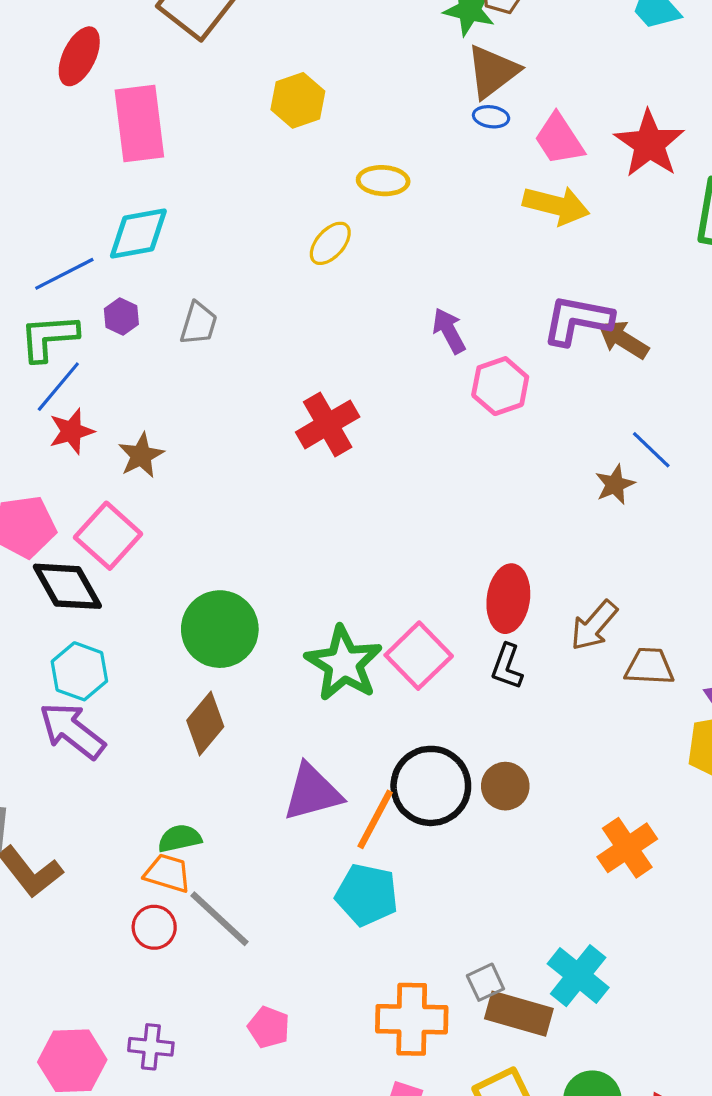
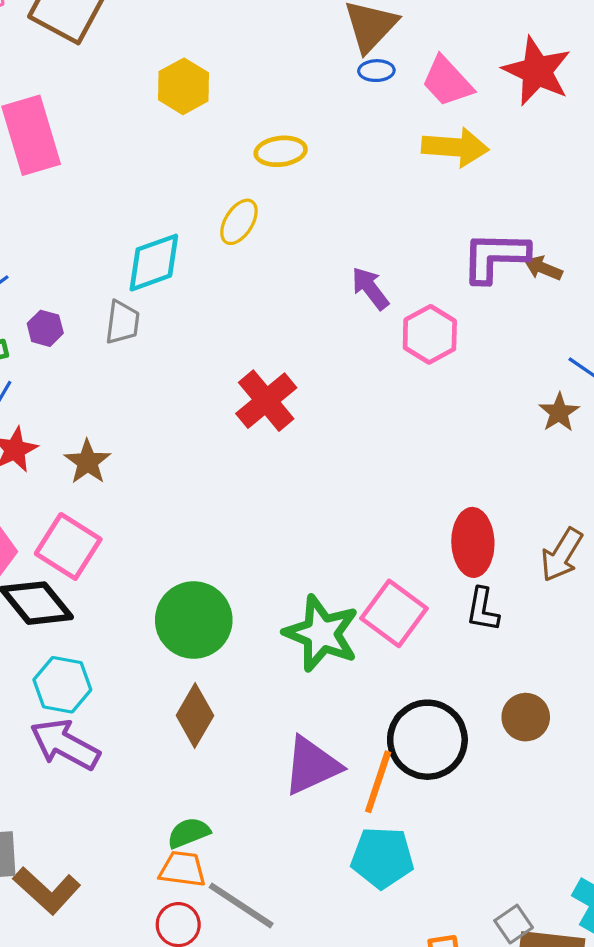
cyan diamond: (138, 234) -> (154, 263), moved
brown arrow: (623, 339) -> (543, 268), size x0.7
brown circle: (505, 786) -> (526, 717), moved

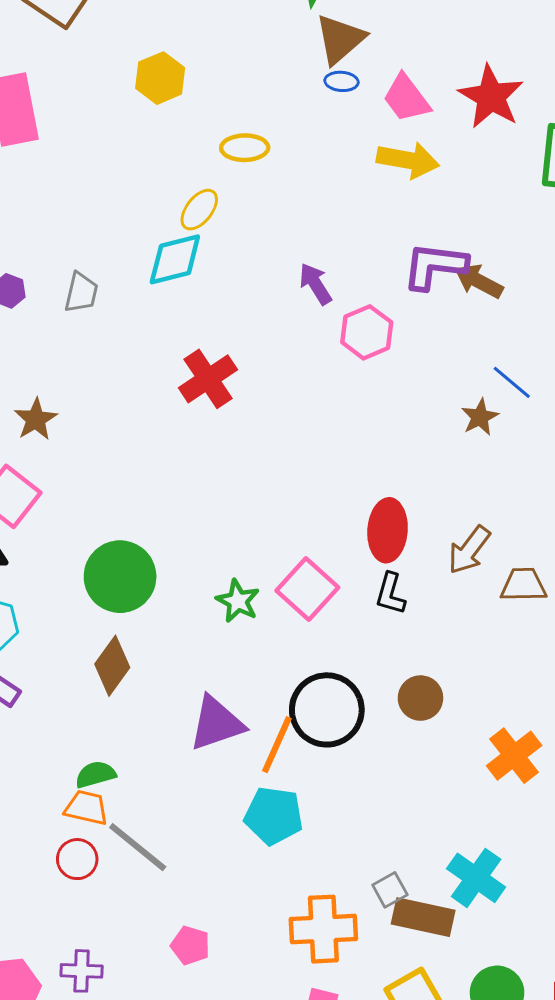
cyan diamond: (154, 263) -> (175, 259), moved
brown arrow: (543, 268) -> (479, 281), size x1.4
green star: (321, 633) -> (238, 601), size x0.6

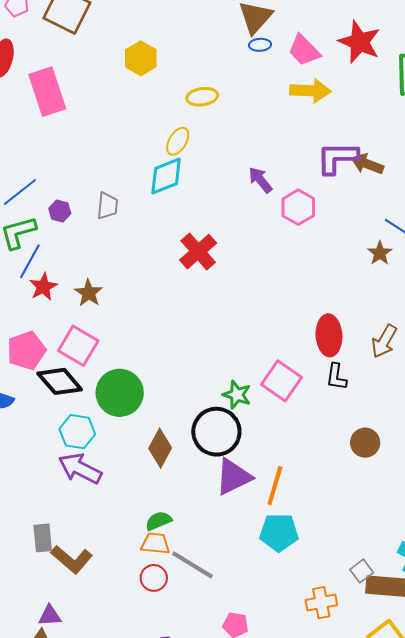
green circle: (120, 577) -> (120, 393), moved
black circle: (327, 710) -> (216, 432), moved
orange cross: (323, 929) -> (321, 603), size x0.7

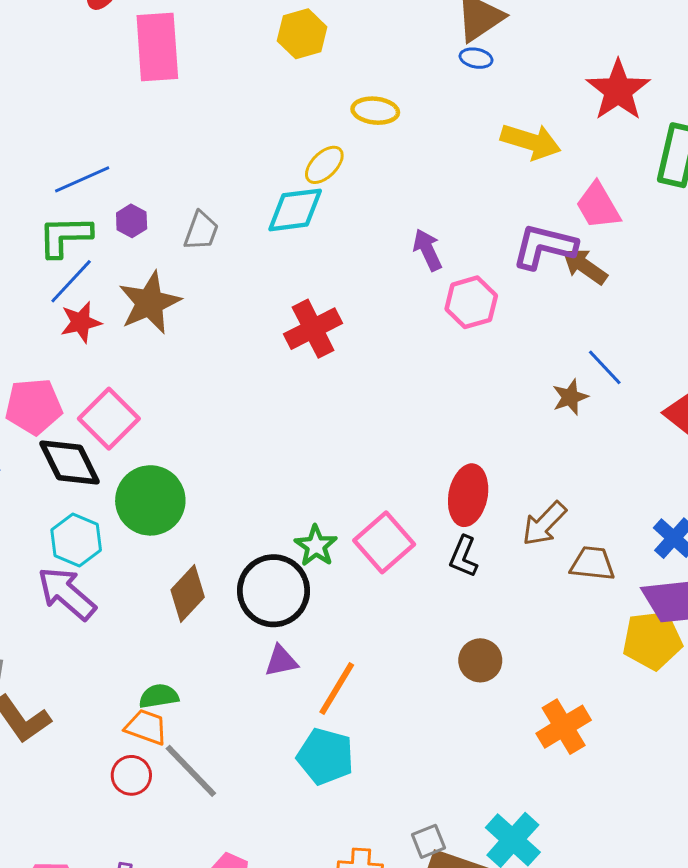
pink trapezoid: (304, 50) -> (598, 206), moved
brown star: (89, 293) -> (150, 303), moved, size x1.5
purple triangle: (233, 477) -> (281, 661), size x0.6

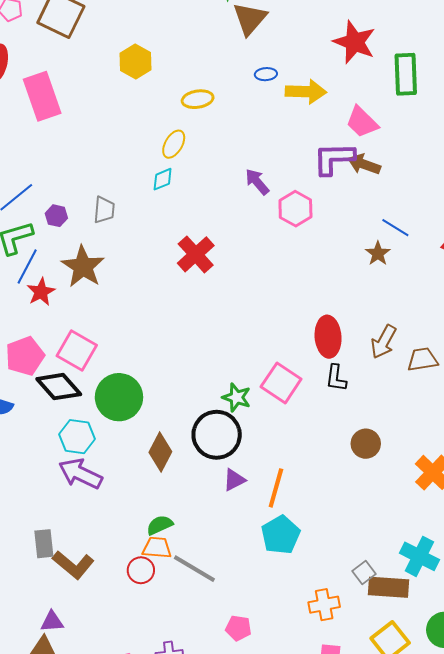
blue ellipse: (476, 58) -> (266, 74), moved
cyan diamond: (295, 210) -> (163, 179), size x0.6
cyan pentagon: (325, 756) -> (281, 535), turned -30
red circle: (131, 775) -> (141, 570), moved

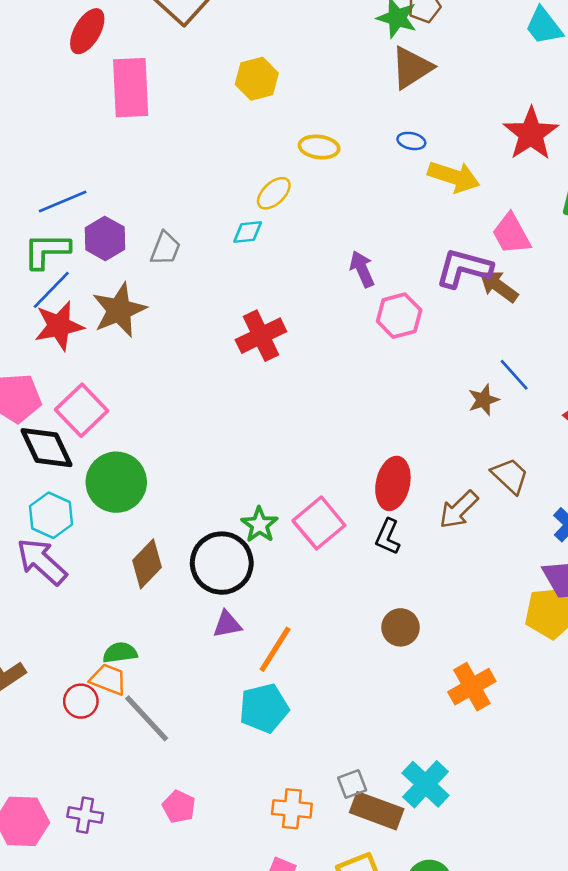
purple hexagon: (56, 216) -> (105, 238), size x1.5
red star: (41, 292) -> (59, 326), size x1.4
brown trapezoid: (423, 359) -> (510, 476), moved, turned 36

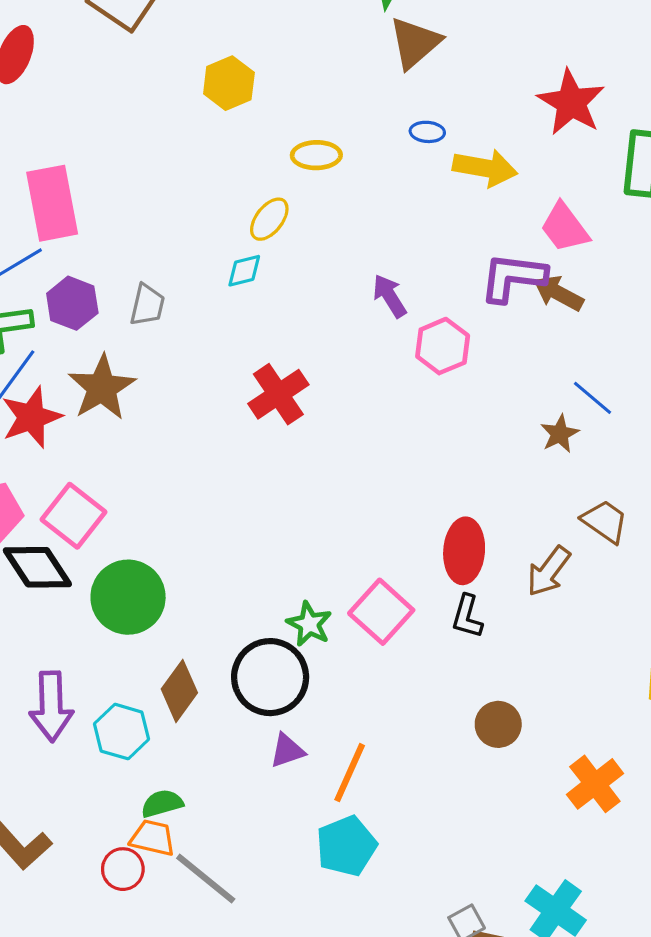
pink rectangle: (131, 88) -> (52, 203), moved
cyan hexagon: (51, 515) -> (122, 732), moved
purple arrow: (42, 562) -> (51, 706), turned -126

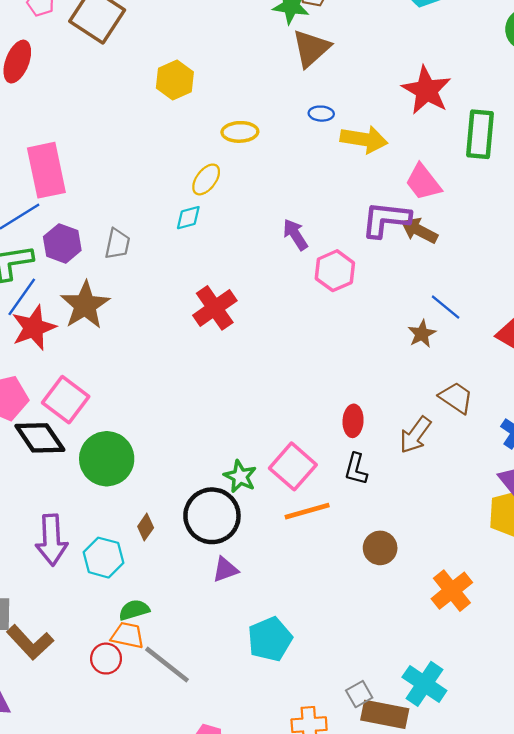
red ellipse: (464, 551) -> (353, 421), size x0.7
brown diamond: (179, 691) -> (146, 527), size x0.6
orange line: (350, 773) -> (307, 511), moved, turned 51

